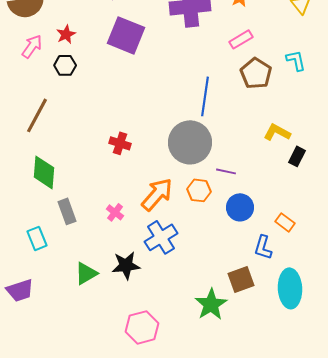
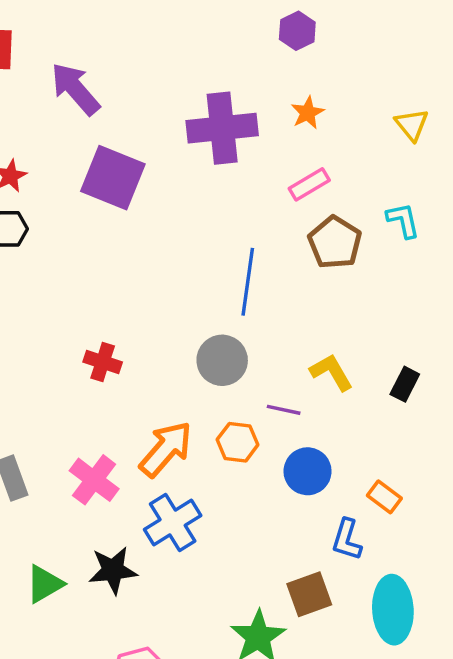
yellow L-shape: (277, 132) -> (331, 372), moved, turned 32
gray circle: (190, 142) -> (222, 360), size x0.7
pink cross: (115, 212) -> (94, 480), size x1.6

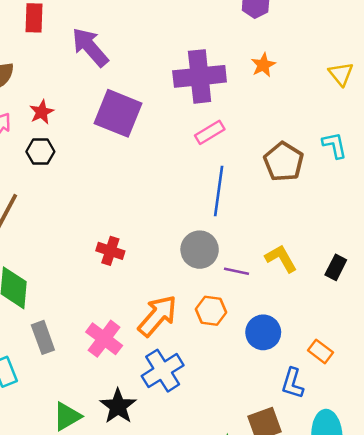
pink rectangle: (309, 184) -> (210, 132), moved
purple line: (284, 410) -> (236, 271), moved
black star: (113, 570) -> (118, 406), turned -30

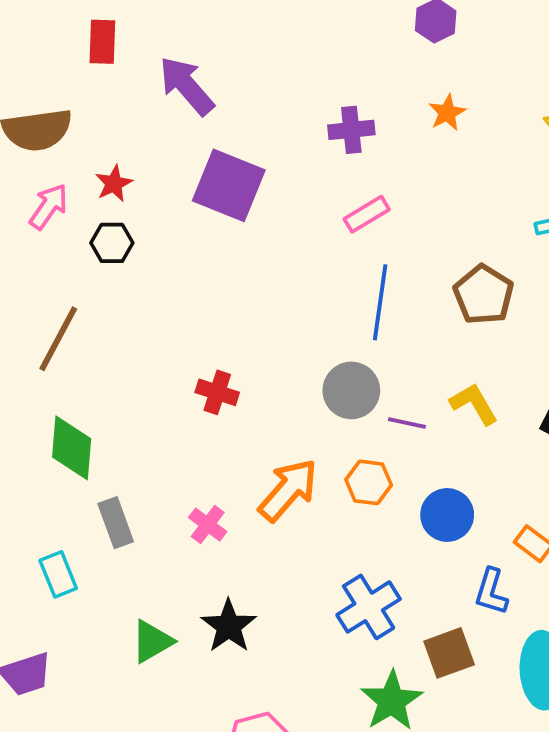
purple cross: (200, 76) -> (351, 130), size x0.6
brown pentagon: (284, 162) -> (484, 295), moved
pink cross: (104, 339) -> (208, 525), size x0.7
blue cross: (163, 371) -> (369, 607), moved

